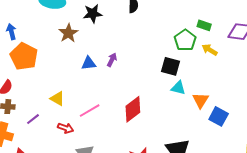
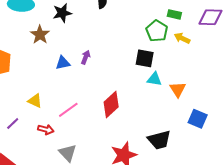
blue square: (219, 116) -> (198, 119), moved

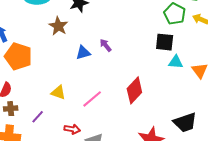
purple arrow: (86, 57) -> (106, 45), turned -56
red arrow: (46, 129) -> (72, 129), moved

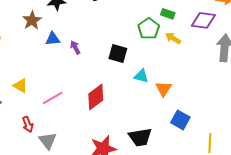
black square: (165, 42) -> (118, 53), moved
blue triangle: (83, 53) -> (53, 39), moved
red arrow: (72, 129) -> (28, 124), turned 49

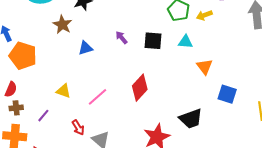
yellow arrow: (173, 38) -> (204, 15), turned -42
blue triangle: (53, 39) -> (85, 48), moved
purple arrow: (75, 47) -> (121, 38), moved
cyan triangle: (141, 76) -> (185, 42), moved

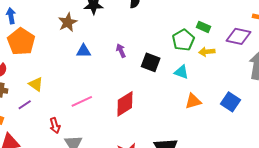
orange triangle: (205, 67) -> (193, 101), turned 36
yellow triangle: (64, 91) -> (36, 84), moved
blue square: (227, 94) -> (230, 102), moved

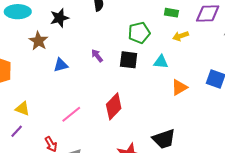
green pentagon: (183, 40) -> (139, 33), moved, turned 30

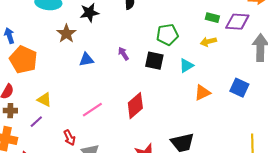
green rectangle: (171, 13) -> (212, 18), moved
cyan triangle: (161, 62) -> (186, 66), turned -42

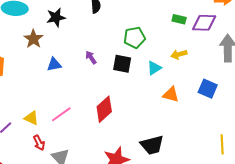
yellow arrow: (208, 42) -> (179, 54), moved
orange triangle: (202, 93) -> (171, 95), turned 42
yellow triangle: (44, 100) -> (31, 118), moved

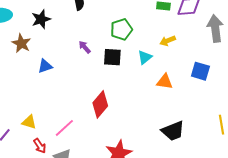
purple arrow: (91, 58) -> (85, 47), moved
pink line: (61, 114) -> (64, 128), moved
black trapezoid: (152, 145) -> (173, 131), moved

